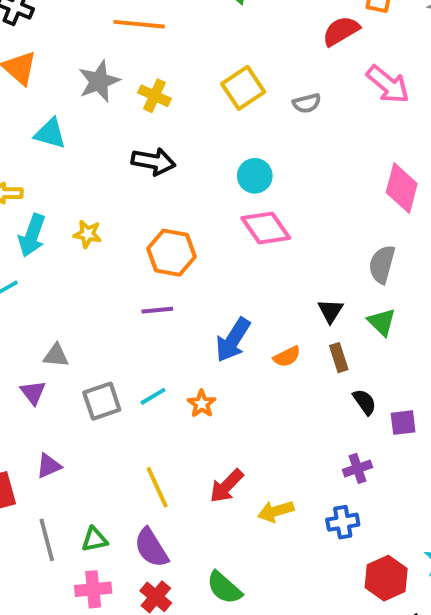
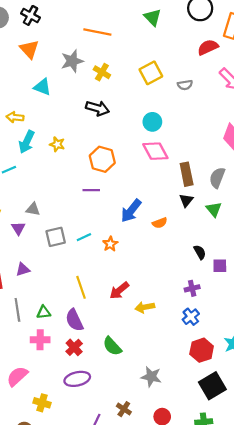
brown rectangle: (339, 358) -> (187, 174), moved, size x1.5
blue cross: (343, 522) -> (191, 317), moved, turned -35

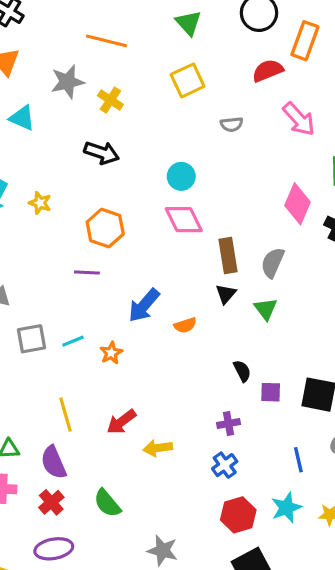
yellow square: (151, 73) -> (188, 80), moved

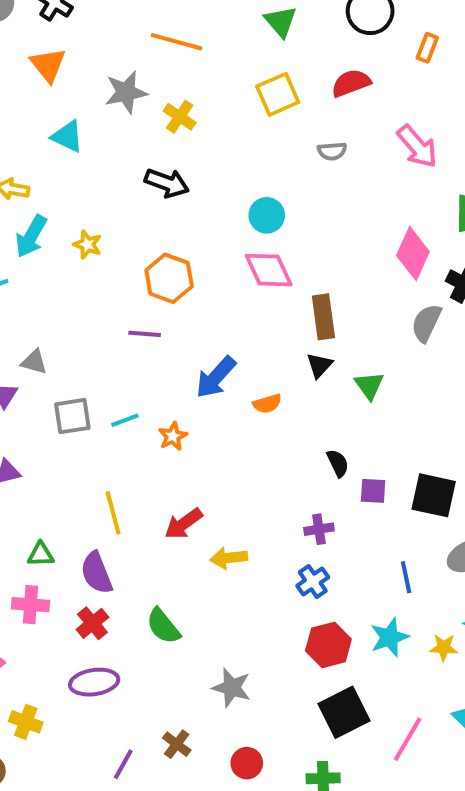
orange rectangle: (305, 41) -> (427, 48), size x0.6
red semicircle: (268, 71) -> (351, 83), moved
gray semicircle: (273, 263) -> (426, 323), moved

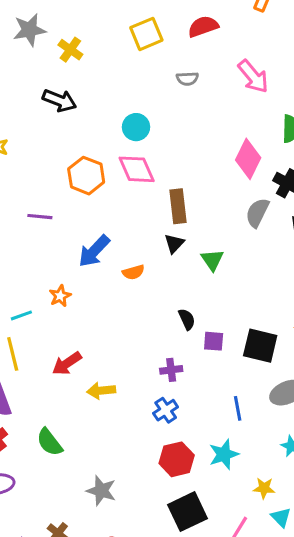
orange hexagon: (169, 278) -> (86, 176), moved
cyan line: (125, 420) -> (21, 315), moved
yellow star: (444, 648) -> (264, 488), moved

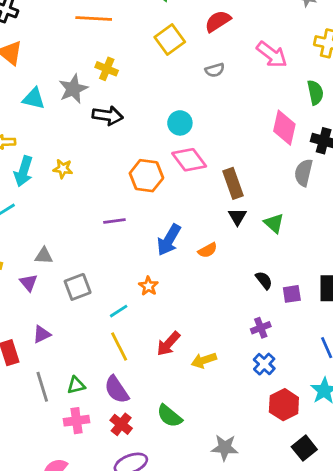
gray star: (29, 30) -> (73, 89), moved
black square: (188, 512) -> (304, 448), size x0.7

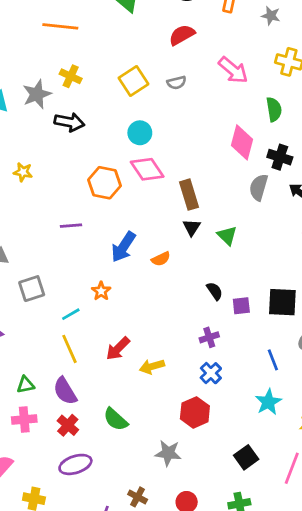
yellow square: (170, 39) -> (133, 81), moved
red hexagon: (284, 405) -> (195, 412), moved

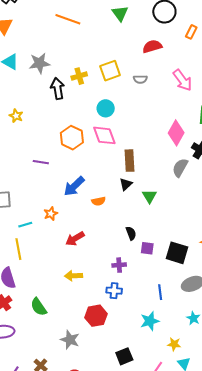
yellow cross: (71, 76) -> (79, 76), moved, turned 35
black arrow: (69, 122) -> (58, 89), turned -125
red arrow: (118, 349) -> (75, 239), moved
blue cross: (211, 373) -> (114, 291), turned 35

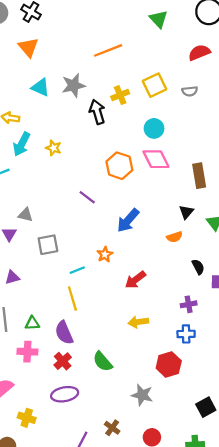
orange line: (68, 19) -> (108, 50), moved, turned -35
brown rectangle: (130, 161) -> (199, 176), moved
purple line: (41, 162) -> (87, 197), turned 35
orange semicircle: (99, 201) -> (175, 237), moved

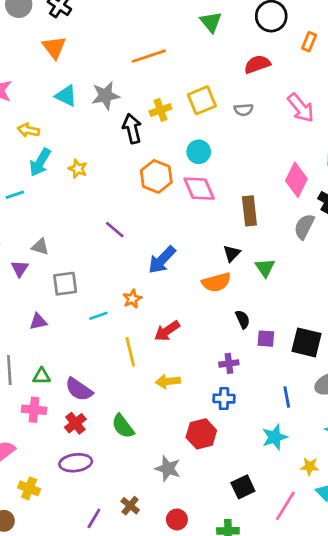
orange hexagon: (119, 166) -> (156, 176), moved
orange semicircle: (175, 237) -> (216, 282), size x1.5
purple triangle: (12, 277) -> (38, 321), moved
yellow line: (72, 299) -> (130, 352), moved
purple semicircle: (64, 333) -> (79, 389), turned -35

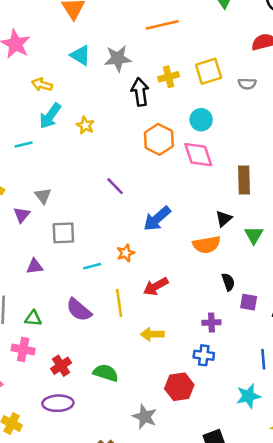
gray triangle: (40, 247) -> (43, 196), turned 30
purple semicircle: (79, 389) -> (79, 310), moved
green semicircle: (123, 426) -> (106, 373), turned 140

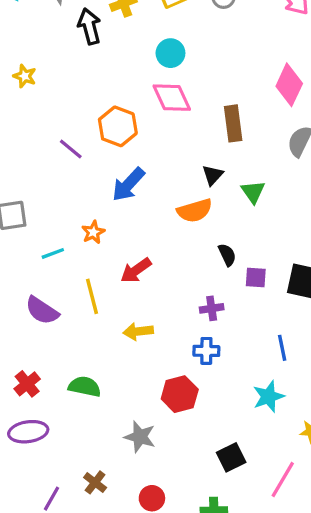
orange hexagon: (159, 139) -> (118, 126), moved

